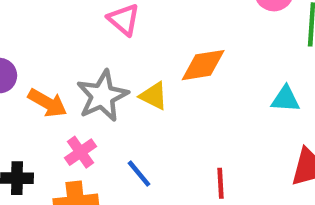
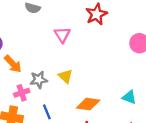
orange diamond: (203, 65) -> (88, 104), moved
gray star: (102, 96) -> (39, 80), moved, size x0.7

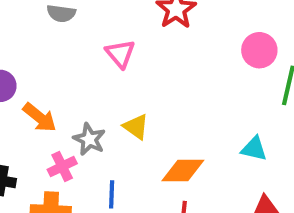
gray star: (39, 80) -> (89, 139), turned -30
blue line: (47, 112) -> (112, 194), turned 32

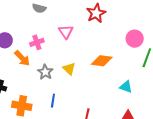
pink cross: (62, 167) -> (37, 42), moved
orange diamond: (183, 171) -> (102, 61), moved

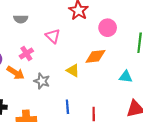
pink circle: (135, 39) -> (108, 28), moved
yellow triangle: (69, 69) -> (73, 70), moved
blue line: (53, 101) -> (67, 107), moved

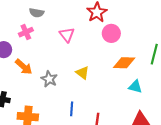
pink circle: (108, 28) -> (111, 33), moved
pink cross: (26, 53) -> (26, 32), moved
orange diamond: (95, 56) -> (124, 63), moved

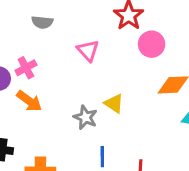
pink cross: (26, 32) -> (26, 68), moved
gray star: (49, 79) -> (85, 117), moved

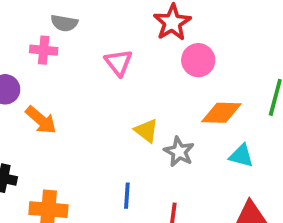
pink cross: (26, 68) -> (44, 50), moved, turned 30
gray star: (85, 117) -> (179, 152), moved

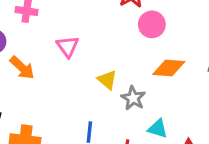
pink triangle: (119, 63) -> (68, 46), moved
cyan triangle: (241, 156) -> (158, 129), moved

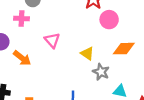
yellow triangle: (107, 80) -> (87, 54), moved

